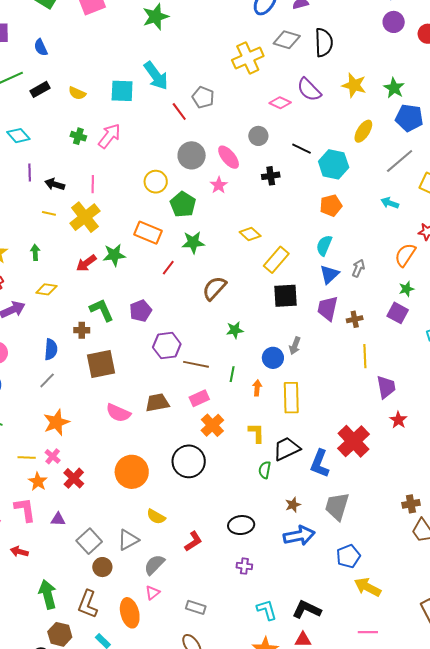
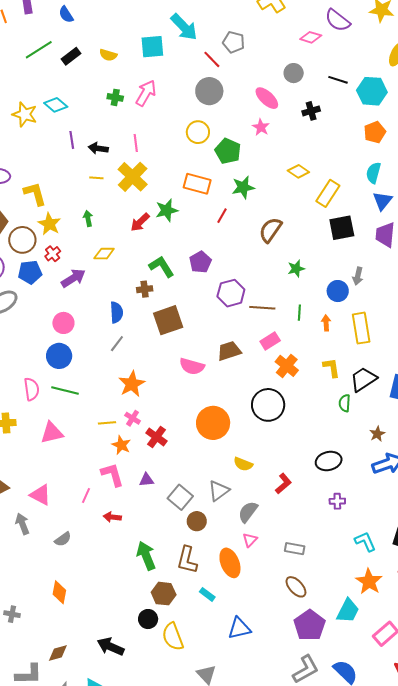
gray circle: (192, 155) -> (209, 91), moved

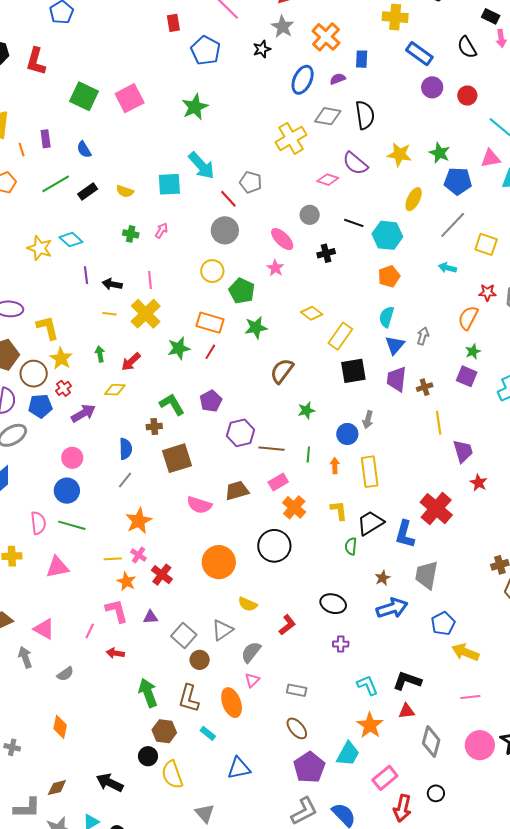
pink arrow: (146, 93) -> (161, 230), size x0.6
red line: (222, 216) -> (210, 352), moved
red arrow: (140, 222) -> (131, 362), moved
black ellipse: (329, 461) -> (333, 604), turned 30

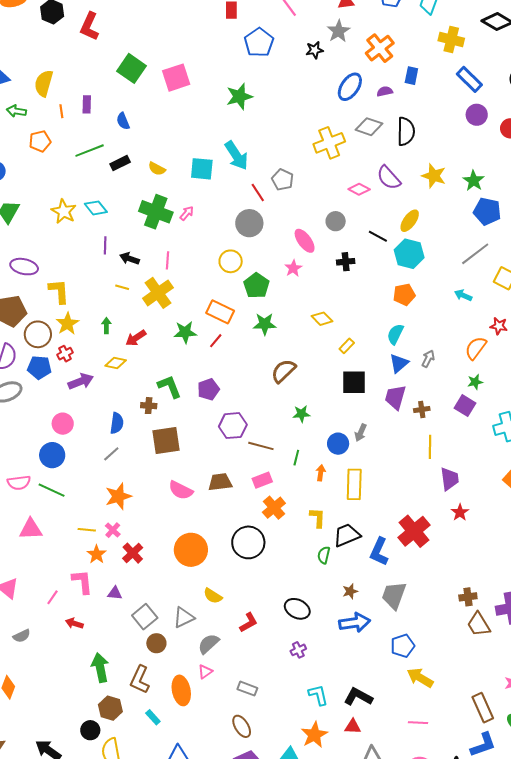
yellow ellipse: (414, 199) -> (410, 221), moved
green cross: (131, 234) -> (156, 212), size x2.0
yellow rectangle: (340, 336) -> (347, 346), size x0.6
pink semicircle: (38, 523) -> (19, 483), turned 80
purple cross: (341, 644) -> (298, 650), turned -35

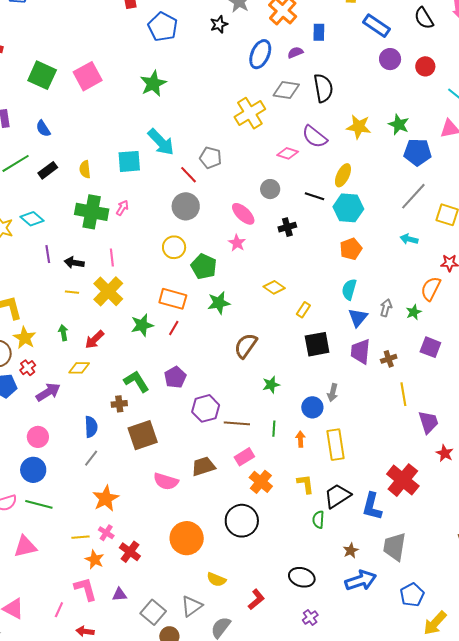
yellow semicircle: (157, 169) -> (85, 169), turned 66
green star: (475, 382) -> (414, 312), moved
yellow arrow: (420, 678) -> (435, 623), turned -68

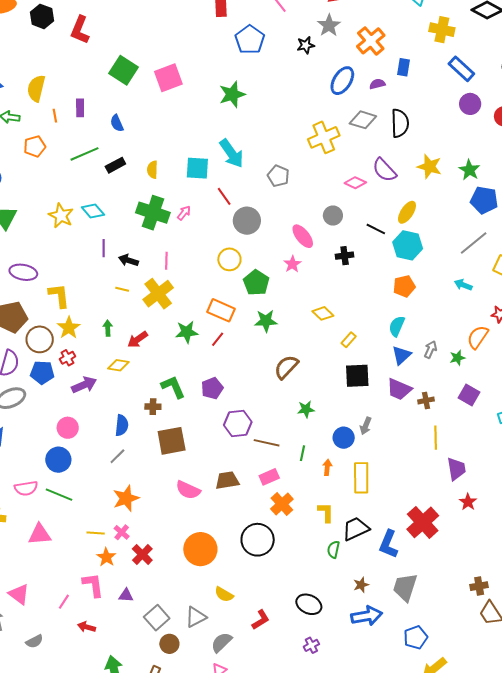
red line: (189, 175) -> (224, 196), moved
purple trapezoid: (360, 352) -> (399, 389), turned -80

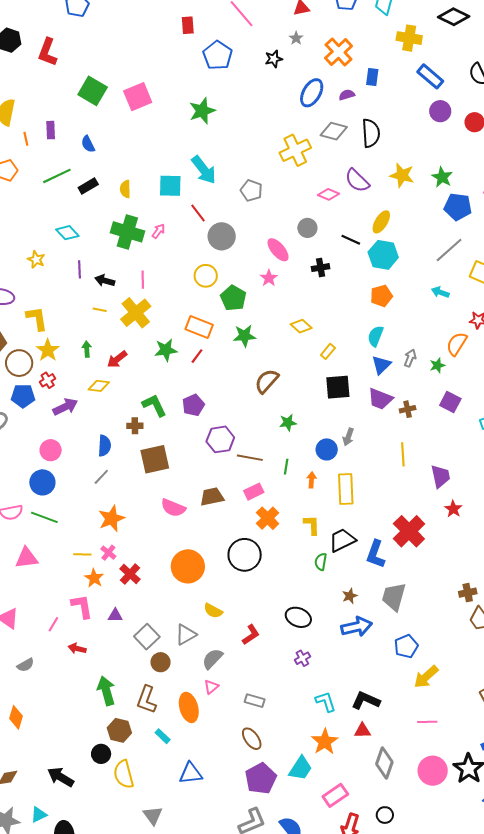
gray star: (329, 25) -> (296, 38), size x0.6
yellow star: (61, 216) -> (36, 260), moved, size x0.7
yellow line: (436, 438) -> (403, 454), moved

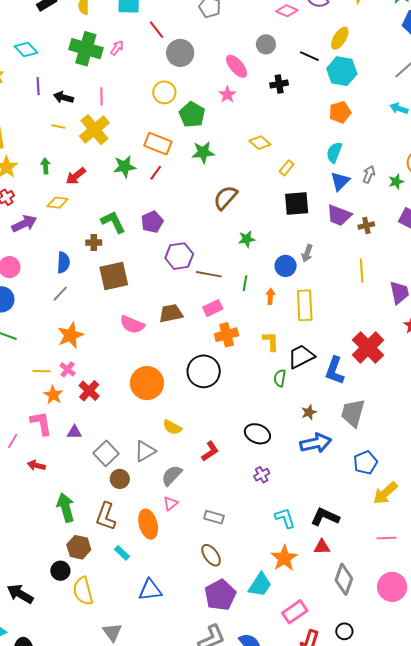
orange cross: (268, 518) -> (227, 335), turned 30

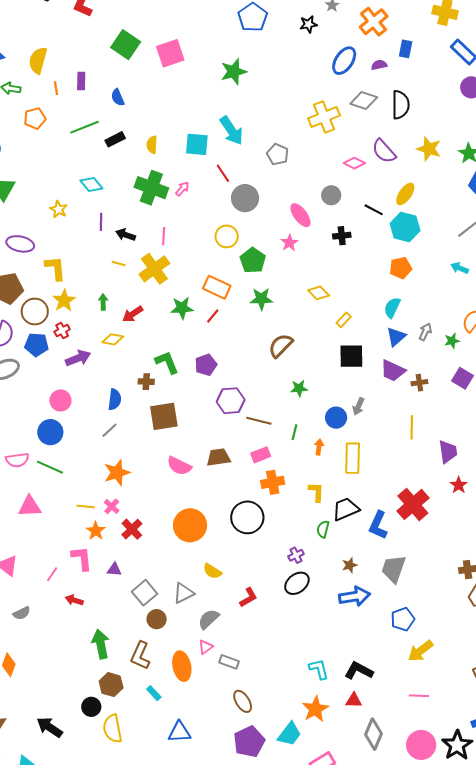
black ellipse: (257, 434) -> (297, 583), turned -65
purple cross: (262, 475) -> (296, 555), moved
gray rectangle: (214, 517) -> (229, 662), moved

